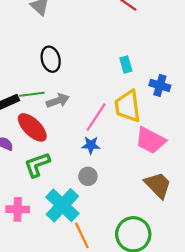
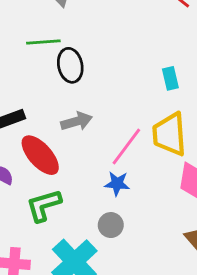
green line: (32, 94) -> (43, 42), moved

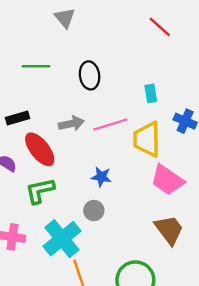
green line: (43, 42) -> (36, 66), moved
black ellipse: (70, 65) -> (90, 75), moved
pink line: (126, 146) -> (110, 124), moved, turned 32

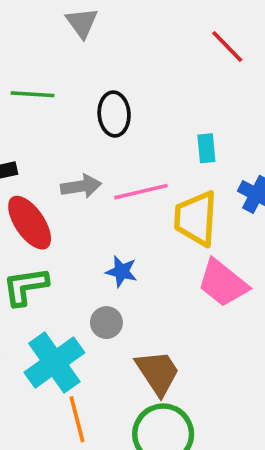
brown trapezoid: (169, 230) -> (158, 373), moved

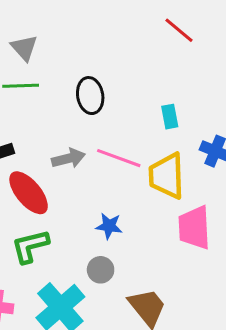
gray triangle: (82, 23) -> (24, 48), moved
pink line: (141, 192) -> (119, 158), turned 39
pink trapezoid: (223, 283) -> (194, 228), turned 54

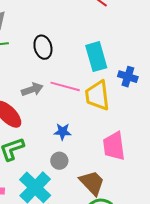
cyan rectangle: (170, 117) -> (96, 57), size x1.8
pink trapezoid: (194, 228) -> (114, 146), moved

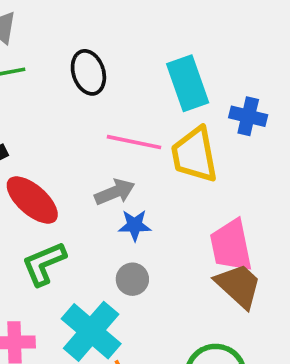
gray arrow: (32, 89) -> (115, 192), moved
brown trapezoid: (92, 183) -> (239, 286), moved

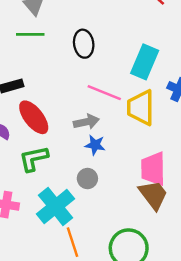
cyan rectangle: (188, 83) -> (145, 62), turned 32

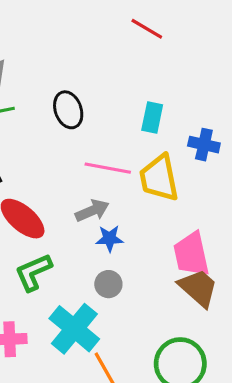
cyan rectangle: (145, 62) -> (152, 118), size x0.7

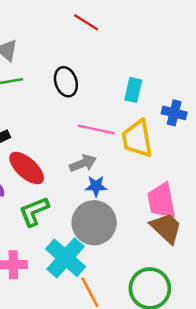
red line: (147, 29) -> (86, 22), moved
gray circle: (108, 284) -> (94, 223), size x2.0

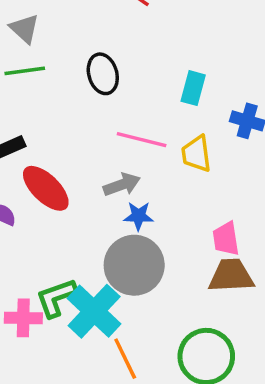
yellow trapezoid: (137, 139) -> (196, 154), size x0.7
pink trapezoid: (161, 201) -> (226, 239), size x0.7
green L-shape: (34, 211) -> (56, 298), moved
brown trapezoid: (166, 228) -> (231, 276), turned -48

